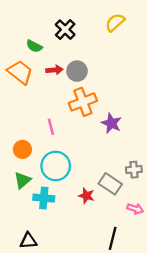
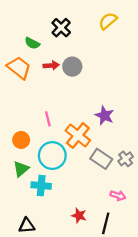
orange cross: (83, 102) -> (78, 136), moved, turned -30
gray cross: (134, 170) -> (126, 159), turned -32
gray rectangle: (110, 184) -> (101, 159), moved
red star: (86, 196) -> (79, 216), moved
pink arrow: (135, 209) -> (118, 196), moved

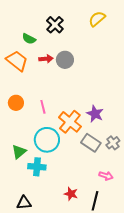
purple star: (105, 115) -> (95, 114), moved
orange circle: (21, 140) -> (16, 103), moved

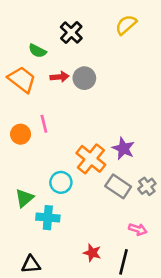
pink line: (43, 107) -> (44, 124), moved
cyan circle: (47, 140) -> (61, 182), size x0.7

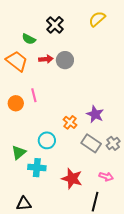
orange cross: (91, 159) -> (70, 122), size x0.6
red star: (92, 253) -> (72, 179), moved, size x1.5

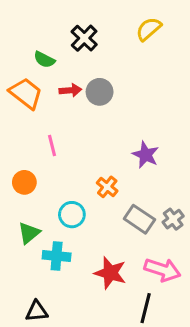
orange circle: (16, 103) -> (24, 182), moved
purple star: (95, 114) -> (146, 155), moved
pink arrow: (106, 177) -> (162, 270), size x1.6

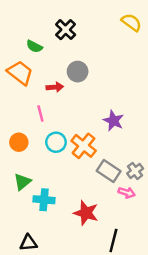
yellow semicircle: (149, 29) -> (131, 22), moved, turned 78
red arrow: (70, 90) -> (55, 87), moved
orange cross: (107, 187) -> (84, 146), size x1.5
cyan circle: (72, 215) -> (56, 142), moved
pink arrow: (162, 270) -> (127, 193), moved, size x0.6

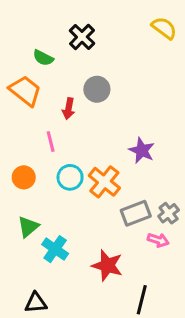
red arrow: (55, 87) -> (69, 109), turned 105
gray rectangle: (109, 171) -> (136, 213), turned -55
cyan cross: (44, 200) -> (55, 249), turned 30

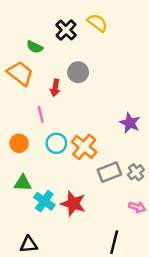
yellow semicircle: (164, 28) -> (97, 23), moved
purple star: (142, 150) -> (130, 123), moved
green triangle: (28, 227) -> (23, 183), turned 42
pink arrow: (158, 240) -> (137, 207), moved
red star: (107, 265) -> (73, 204), moved

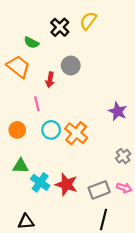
yellow semicircle: (97, 23) -> (88, 21), turned -90
gray rectangle: (109, 172) -> (99, 190), moved

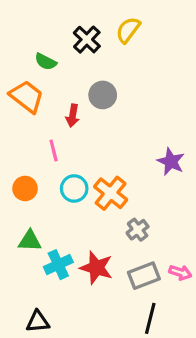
gray cross: (123, 156) -> (138, 230), moved
cyan cross: (40, 182) -> (58, 265), turned 30

